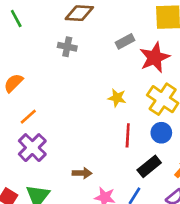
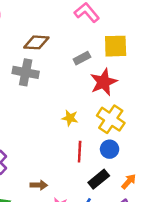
gray rectangle: (125, 41) -> (82, 58), moved
gray cross: (67, 47) -> (26, 72), size x1.5

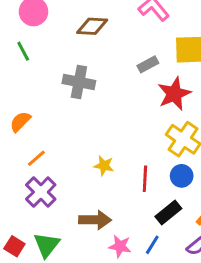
brown diamond: (36, 42) -> (92, 26), moved
yellow star: (70, 118) -> (104, 166), moved
brown arrow: (39, 185) -> (95, 220), size x1.5

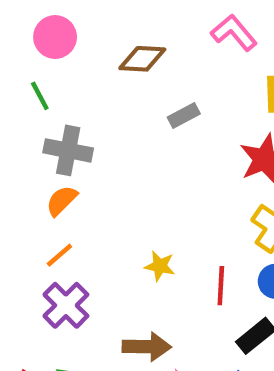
gray rectangle: (148, 64) -> (184, 116), moved
gray cross: (79, 82) -> (68, 150), moved
orange semicircle: (20, 122) -> (62, 201), moved

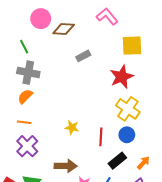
pink circle: (55, 37) -> (41, 19), moved
green line: (40, 96) -> (24, 47), moved
orange line: (59, 255) -> (24, 122), turned 48

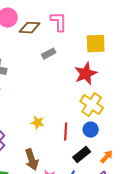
pink L-shape: (107, 17) -> (59, 22), moved, turned 40
brown arrow: (66, 166) -> (32, 160), turned 70

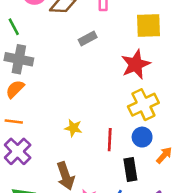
yellow cross: (92, 105) -> (143, 105), turned 30
black rectangle: (82, 155) -> (130, 169), turned -60
orange arrow: (107, 157) -> (164, 155), moved

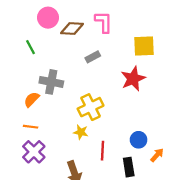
gray cross: (19, 59) -> (51, 82), moved
yellow cross: (143, 105) -> (91, 107), moved
red line: (110, 140) -> (103, 151), moved

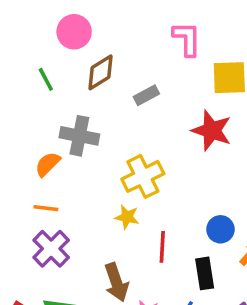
pink L-shape: (104, 22) -> (187, 39), moved
brown diamond: (72, 29) -> (101, 72), moved, turned -35
red star: (133, 79) -> (212, 131), turned -30

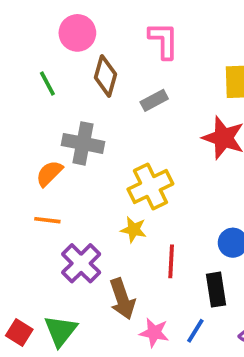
pink L-shape: (187, 39) -> (164, 40), moved
brown diamond: (101, 72) -> (105, 76), turned -42
purple cross: (51, 249) -> (81, 263), moved

